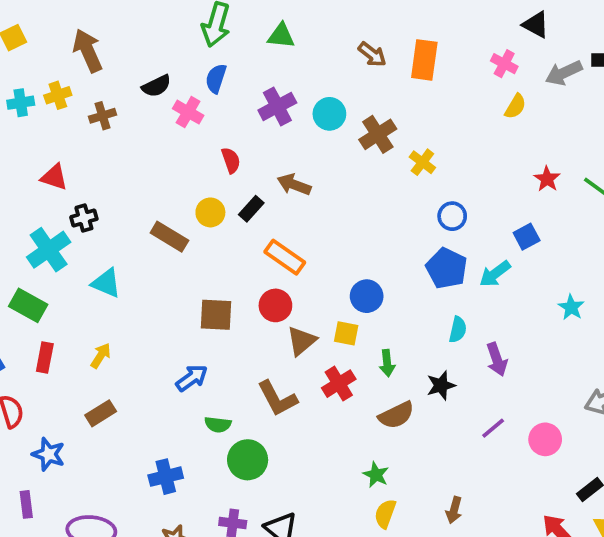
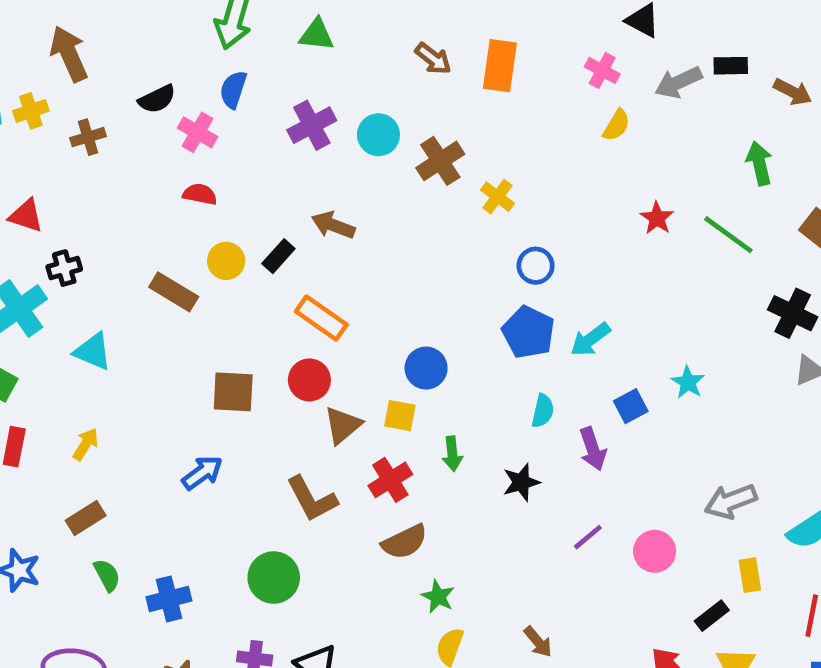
red semicircle: (231, 160) -> (200, 194), moved, turned -60
blue square: (527, 237) -> (631, 406), moved
brown semicircle: (396, 415) -> (405, 542), moved
green semicircle: (218, 424) -> (107, 575), moved, turned -125
brown arrow: (454, 510) -> (538, 642), turned -55

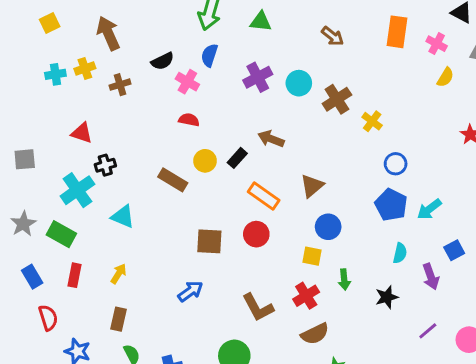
orange rectangle: (500, 66) -> (397, 32), moved
brown triangle: (343, 425) -> (312, 186), moved
brown rectangle: (86, 518) -> (119, 319), turned -45

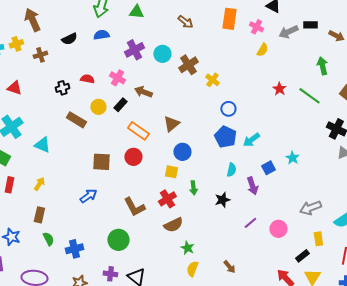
blue semicircle: (209, 55) -> (101, 35), turned 63
pink cross: (187, 82) -> (117, 78), moved
black cross: (105, 165) -> (62, 88), moved

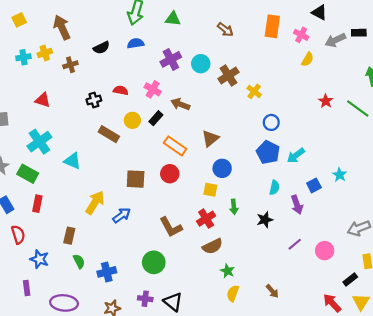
yellow arrow: (39, 184) -> (95, 203), moved, size x1.6

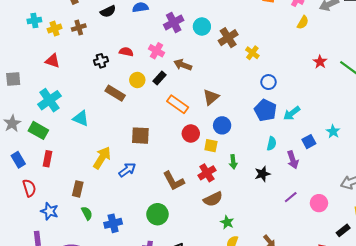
yellow cross: (45, 53) -> (55, 29), moved
red circle: (170, 174) -> (191, 133), moved

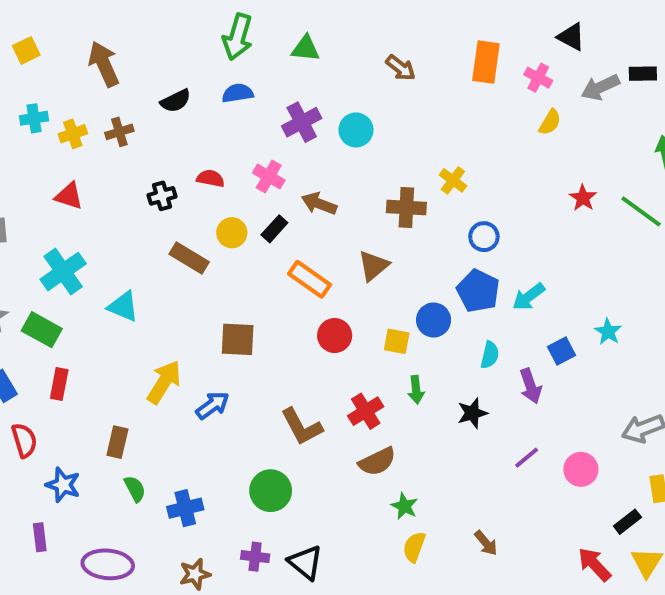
brown cross: (228, 38) -> (406, 208), moved, turned 36
blue circle: (222, 125) -> (434, 320), moved
yellow square: (211, 146) -> (397, 341), moved

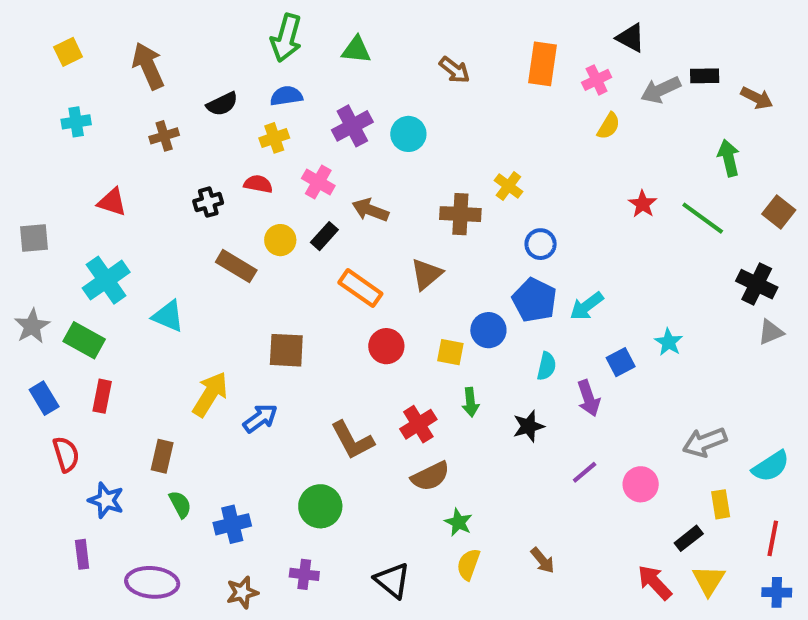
pink cross: (538, 78) -> (597, 80), turned 36
yellow cross: (73, 134) -> (274, 138), moved
black triangle: (306, 562) -> (392, 580), moved

